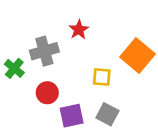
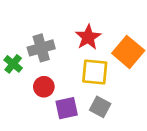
red star: (79, 30) -> (88, 37), moved, size x1.4
yellow square: (102, 77) -> (95, 72), size x1.5

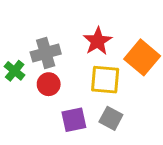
red circle: (44, 87) -> (49, 84), moved

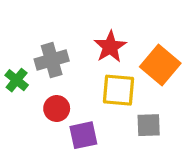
red circle: (49, 84) -> (57, 109), moved
gray square: (111, 118) -> (149, 125), moved, turned -30

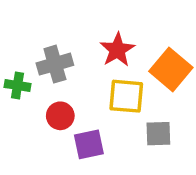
green cross: (17, 80) -> (17, 85), turned -30

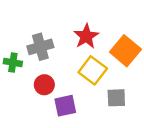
yellow square: (126, 96) -> (93, 70), turned 32

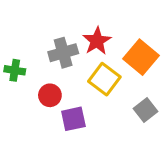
gray cross: (40, 47) -> (63, 53), moved
gray square: (116, 98) -> (145, 110), moved, turned -36

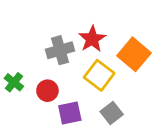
green cross: (15, 70) -> (14, 82), moved, turned 30
gray square: (145, 110) -> (112, 113), moved

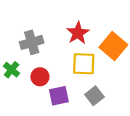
gray cross: (60, 50) -> (32, 42), moved
yellow square: (99, 75) -> (84, 64), turned -35

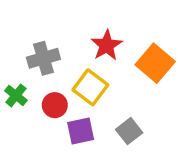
yellow square: (84, 64) -> (90, 87), moved, turned 35

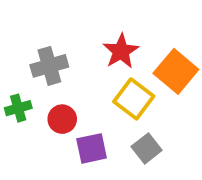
yellow square: (90, 87) -> (134, 99), moved
green cross: (16, 95) -> (18, 108), turned 35

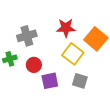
red star: (121, 51) -> (66, 28), turned 30
gray square: (147, 148) -> (80, 81), turned -35

